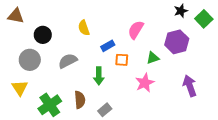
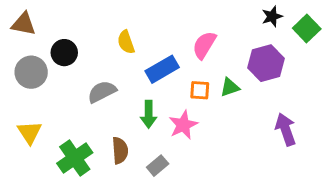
blue rectangle: (108, 46) -> (162, 69), size x1.5
gray circle: (30, 60) -> (31, 72), moved
orange square: (122, 60) -> (200, 90), moved
pink star: (145, 83) -> (183, 125), moved

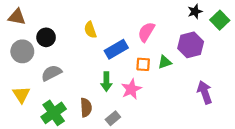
gray semicircle: (102, 92) -> (51, 73), moved

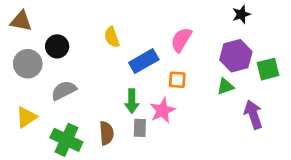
green square: (220, 20) -> (268, 69), moved, turned 30
green triangle: (165, 62) -> (225, 86), moved
yellow triangle: (21, 95) -> (26, 117), turned 30
green cross: (54, 113) -> (66, 140), turned -30
gray rectangle: (113, 118) -> (140, 128), moved, turned -48

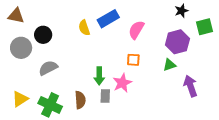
blue rectangle: (144, 61) -> (108, 19), moved
green square: (268, 69) -> (204, 27), moved
yellow triangle: (26, 117) -> (20, 99), moved

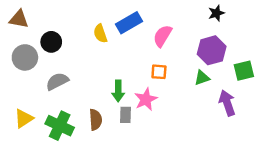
green square: (204, 27) -> (244, 71), moved

